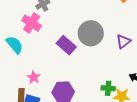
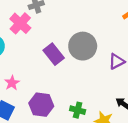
green cross: (108, 88) -> (78, 110), moved

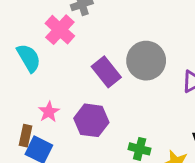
purple hexagon: (41, 105) -> (91, 120), moved

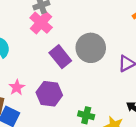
pink cross: (60, 30) -> (41, 23), moved

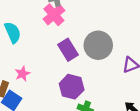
purple hexagon: (49, 94) -> (72, 87), moved

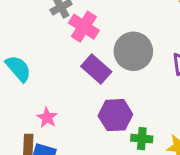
pink cross: (54, 15) -> (84, 27), moved

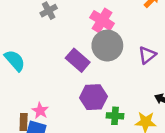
pink cross: (84, 27) -> (102, 20), moved
pink star: (47, 118) -> (40, 111), moved

